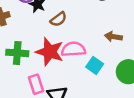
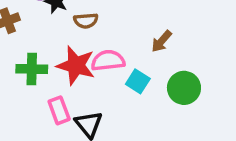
brown semicircle: (58, 19) -> (86, 21), turned 35
brown arrow: (113, 37) -> (162, 41), turned -56

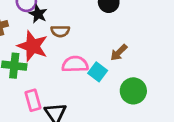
red star: (76, 65) -> (33, 46), moved
cyan square: (138, 81) -> (98, 72), moved

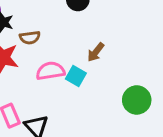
green circle: (133, 91) -> (137, 100), moved

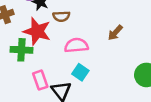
cyan square: (76, 76) -> (80, 72), moved

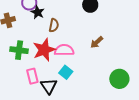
brown semicircle: (61, 16) -> (54, 25), turned -80
red star: (37, 31) -> (44, 50), moved, turned 30

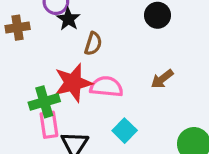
green cross: (19, 50) -> (44, 102), moved, turned -30
cyan square: (66, 72) -> (125, 131), moved

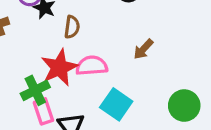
cyan square: (125, 131) -> (116, 104), size x1.4

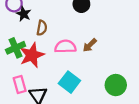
pink semicircle: (92, 66) -> (65, 47), moved
green cross: (35, 90) -> (16, 48), moved

